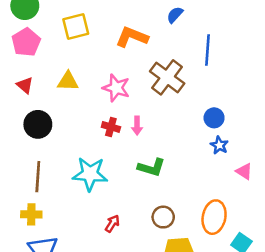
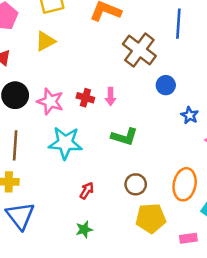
yellow triangle: (68, 81) -> (45, 41), moved, turned -30
pink star: (116, 88) -> (50, 101), moved
blue circle: (214, 118) -> (166, 85), moved

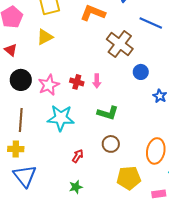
blue line: (178, 24) -> (151, 23), turned -70
pink star: (50, 101) -> (49, 85), turned 30
brown circle: (136, 184) -> (111, 144), moved

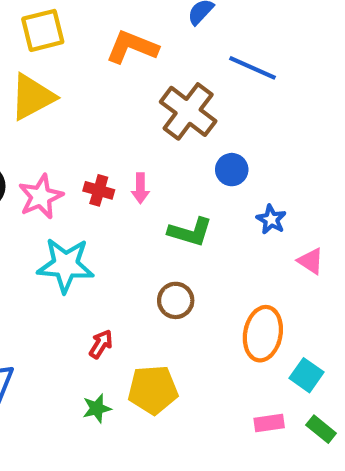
yellow triangle: (45, 37) -> (32, 97), size x1.4
green L-shape: (108, 113) -> (190, 232), moved
brown circle: (111, 144) -> (176, 300), moved
yellow pentagon: (129, 178) -> (153, 390), moved

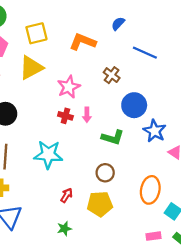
brown cross: (188, 111) -> (112, 75), size x0.6
blue circle: (232, 170) -> (134, 105), size x1.5
pink star: (41, 197) -> (69, 87), moved
blue star: (271, 219) -> (155, 131), size x1.5
yellow pentagon: (153, 390) -> (100, 204), moved

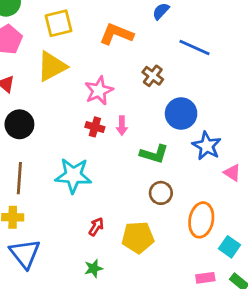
brown circle: (105, 173) -> (161, 193), moved

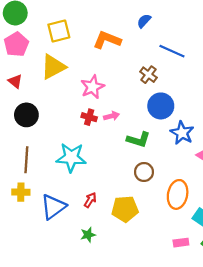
brown cross: (153, 76) -> (148, 75), moved
pink arrow: (122, 126) -> (112, 116), turned -104
blue triangle: (25, 254) -> (53, 207), moved, turned 32

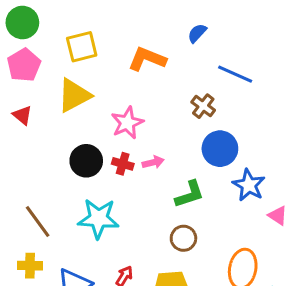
black circle: (26, 115) -> (86, 161), moved
green L-shape: (138, 140) -> (190, 194), turned -35
brown line: (26, 160) -> (38, 222), turned -40
brown circle: (144, 172) -> (183, 238), moved

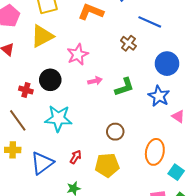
blue circle: (220, 149) -> (167, 64), moved
red cross: (123, 164) -> (26, 90), moved
green L-shape: (190, 194) -> (124, 87), moved

